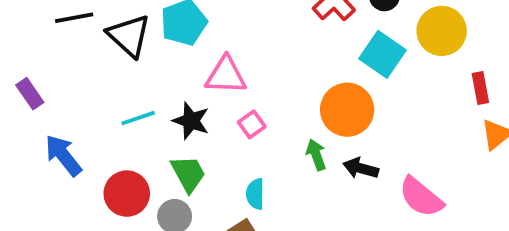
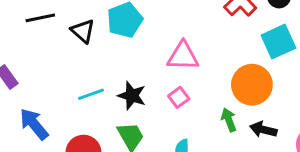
black triangle: (129, 36) -> (83, 31), size x0.7
cyan square: (383, 54) -> (278, 42), turned 32
pink triangle: (226, 75) -> (183, 56), moved

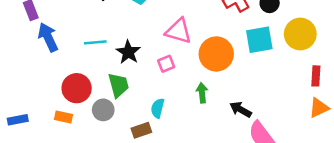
orange circle: (252, 85) -> (216, 54), moved
blue arrow: (34, 124) -> (48, 37), moved
black arrow: (263, 130) -> (241, 109), moved

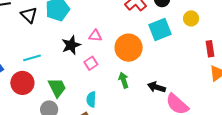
pink triangle: (178, 31) -> (95, 36), size x0.6
yellow circle: (300, 34) -> (191, 18), size x0.6
black star: (128, 52) -> (71, 45), moved, turned 30
red circle: (77, 88) -> (22, 83), moved

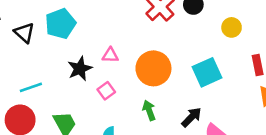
cyan square: (160, 30) -> (207, 72), moved
black arrow: (156, 87) -> (191, 117), turned 120

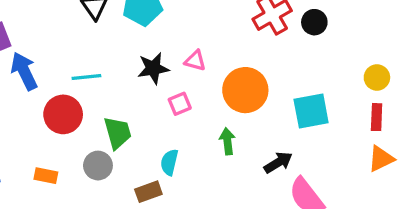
yellow circle: (232, 27) -> (377, 77), moved

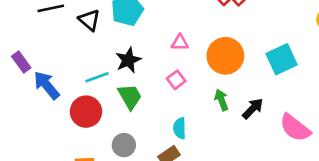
black star: (153, 68) -> (128, 60), moved
green trapezoid: (118, 133) -> (130, 97), moved
black arrow: (278, 162) -> (253, 109), moved

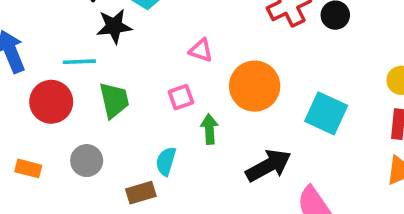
cyan square: (282, 59) -> (326, 113), turned 32
black star: (128, 60) -> (114, 26), moved
green arrow: (221, 100) -> (209, 129), moved
black arrow: (253, 109) -> (269, 166), size x1.4

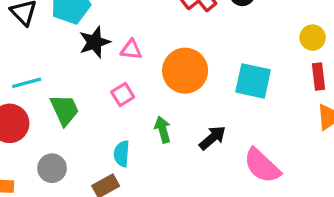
black star: (114, 26) -> (95, 42), moved
green arrow: (209, 129) -> (163, 130), moved
black arrow: (269, 166) -> (213, 138), size x0.7

